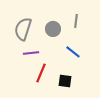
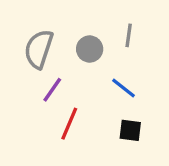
purple line: (31, 53) -> (52, 90), turned -49
black square: (65, 81) -> (130, 130), moved

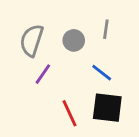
red line: (69, 124) -> (70, 113), moved, turned -48
black square: (130, 130) -> (107, 108), size x1.6

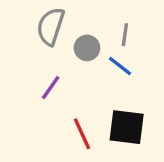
gray semicircle: (32, 40) -> (51, 26), moved
blue line: (102, 73) -> (120, 66), moved

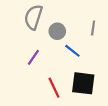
gray line: (125, 35) -> (93, 28), moved
blue line: (120, 66) -> (72, 51), moved

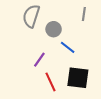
gray line: (93, 28) -> (84, 14), moved
purple line: (33, 57) -> (39, 60), moved

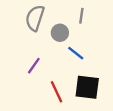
gray line: (84, 14) -> (81, 16), moved
purple line: (39, 60) -> (34, 66), moved

